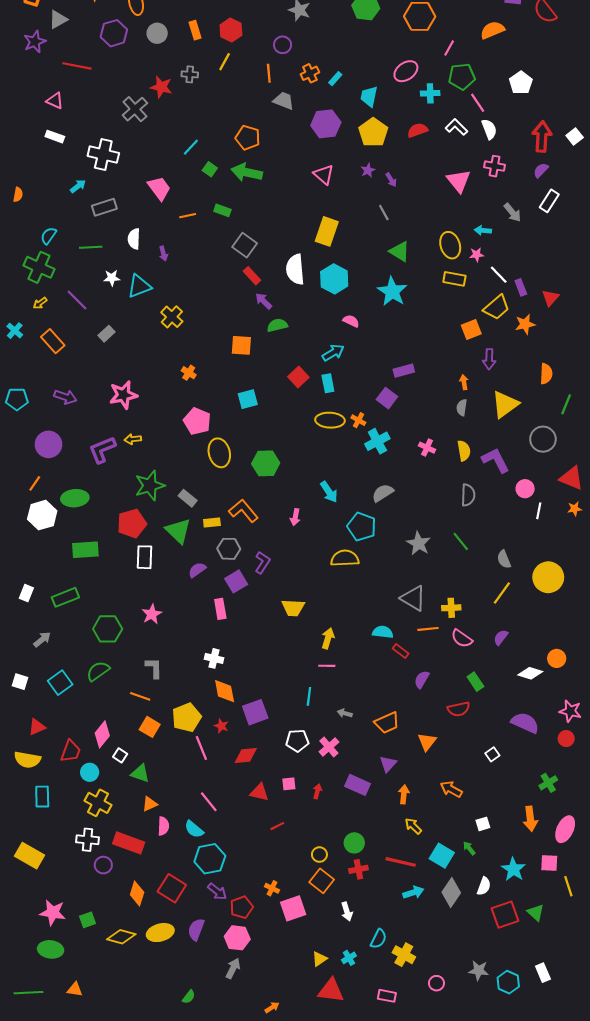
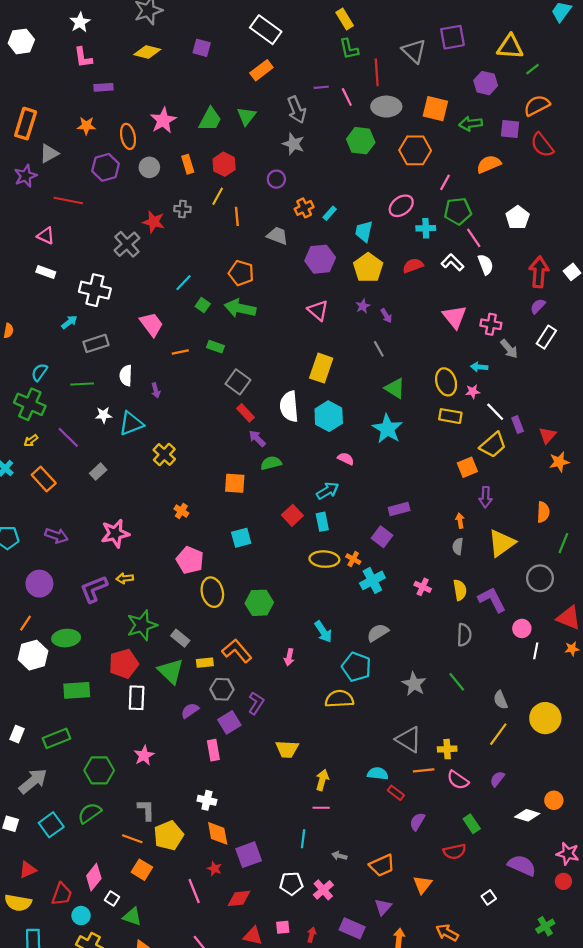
orange line: (269, 73) -> (237, 216), moved
pink cross: (494, 166) -> (491, 324), moved
orange star: (525, 324) -> (559, 462), moved
gray arrow: (42, 639) -> (33, 781), size x1.6
yellow pentagon: (187, 717) -> (169, 835), moved

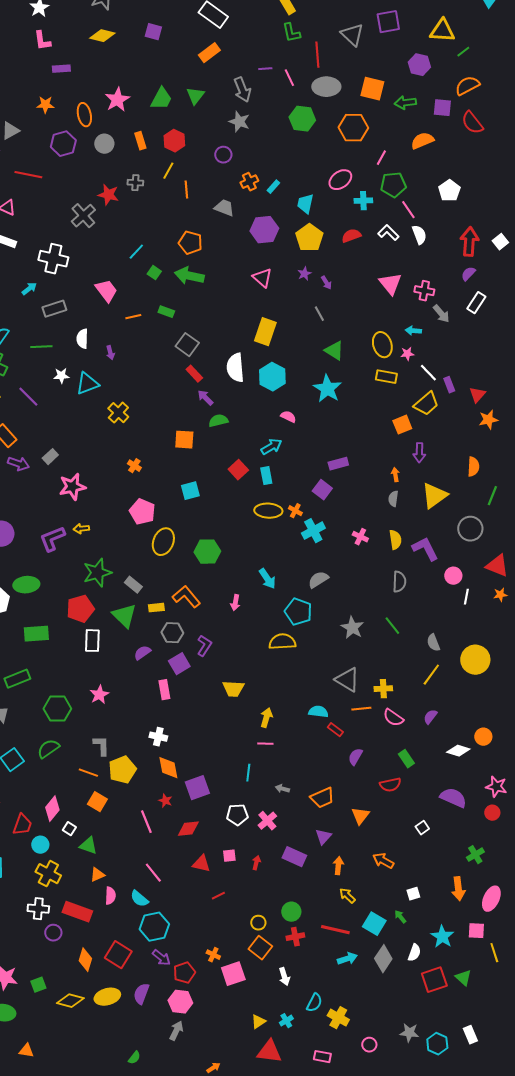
gray rectangle: (98, 472) -> (50, 457), moved
purple arrow: (56, 536) -> (18, 464), moved
yellow ellipse: (212, 592) -> (163, 542), turned 36

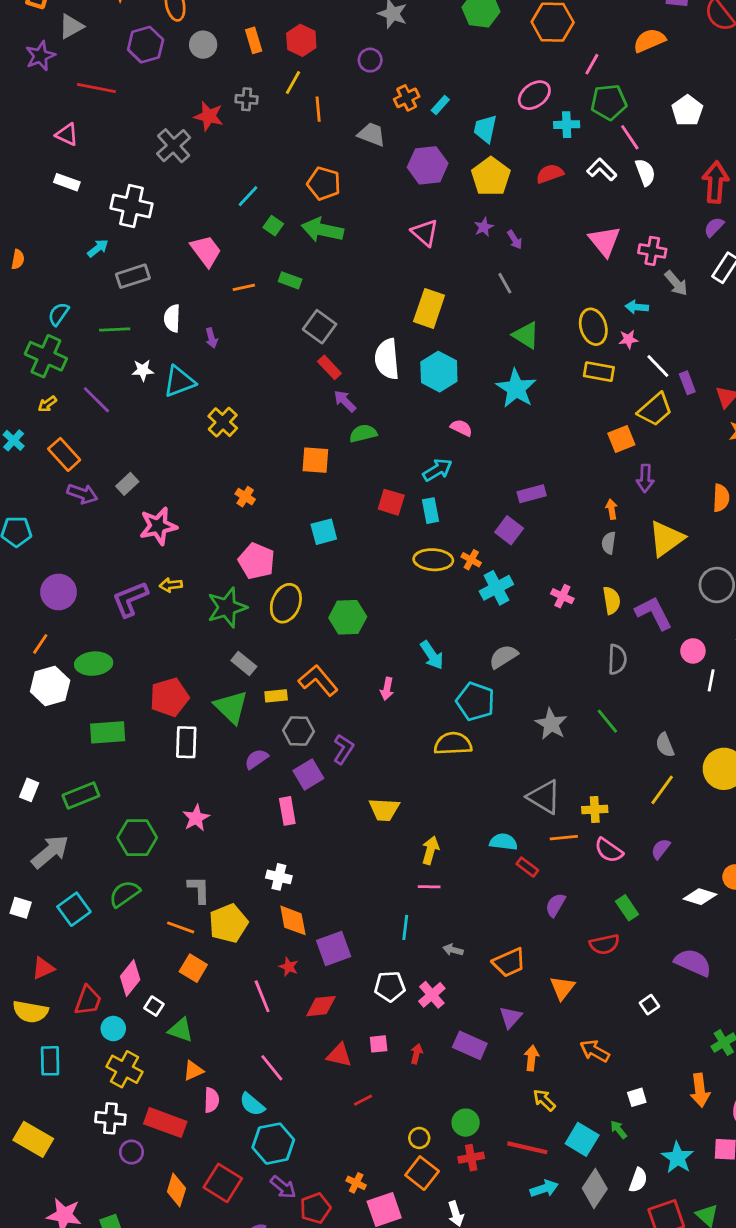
red square: (238, 470) -> (391, 502), turned -30
green star: (97, 573) -> (227, 607), moved

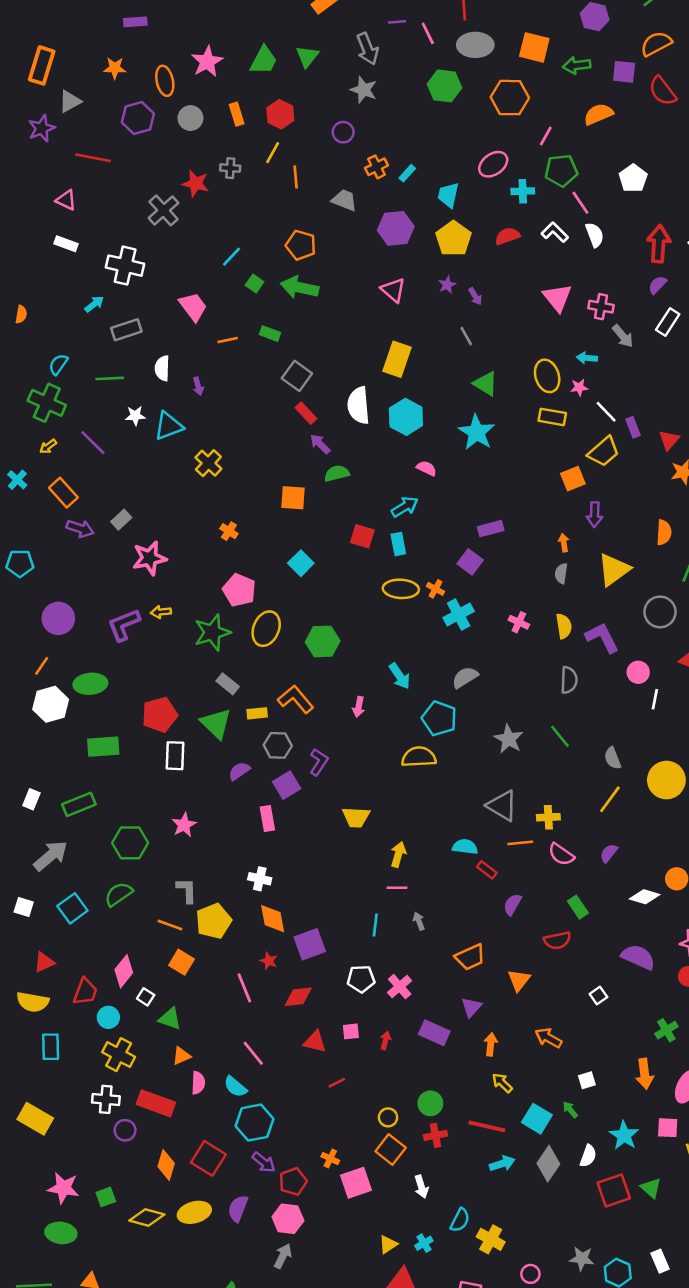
cyan square: (324, 532) -> (301, 563), turned -30
gray arrow: (453, 950) -> (419, 921), moved, turned 54

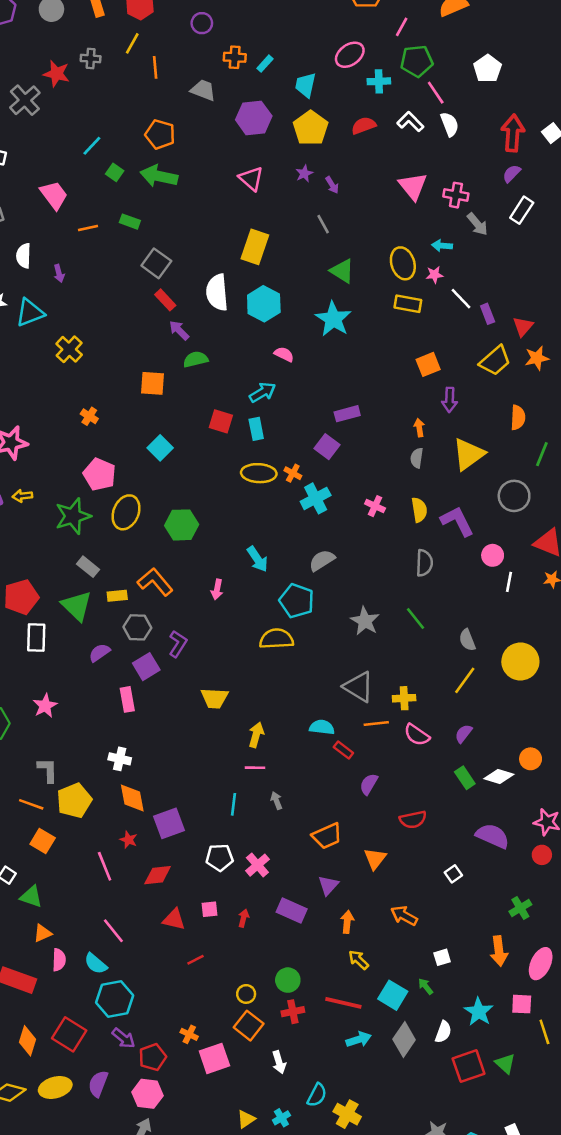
orange cross: (376, 167) -> (235, 57), turned 30
yellow trapezoid: (604, 452) -> (495, 361), moved
green rectangle: (578, 907) -> (465, 778), moved

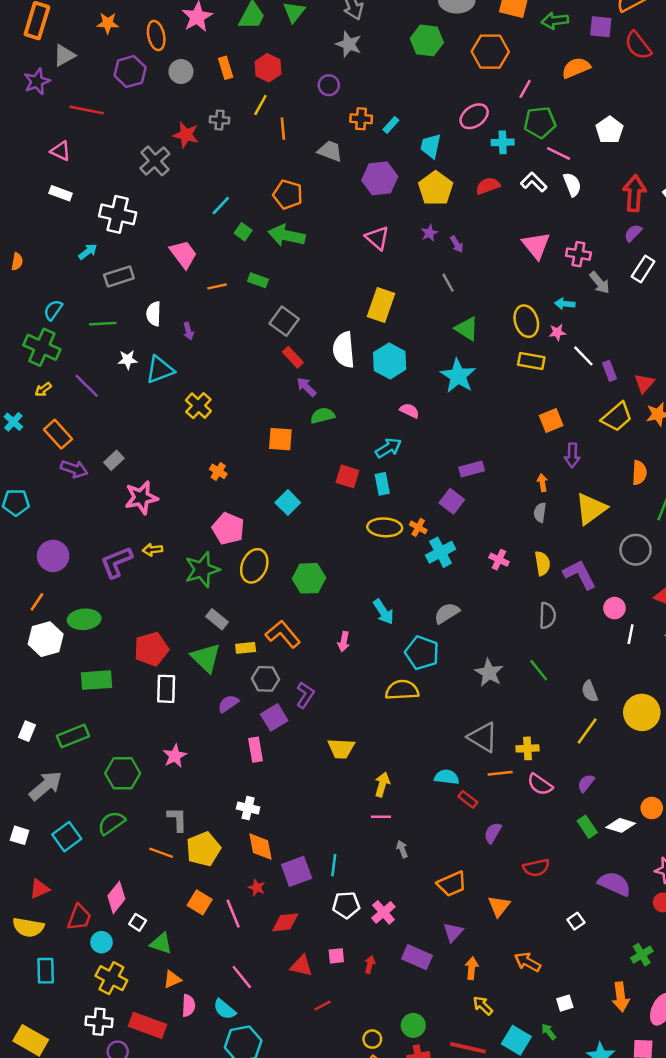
pink line: (436, 93) -> (559, 154), turned -30
cyan line: (233, 804) -> (334, 865), moved
orange square: (43, 841) -> (200, 902), moved

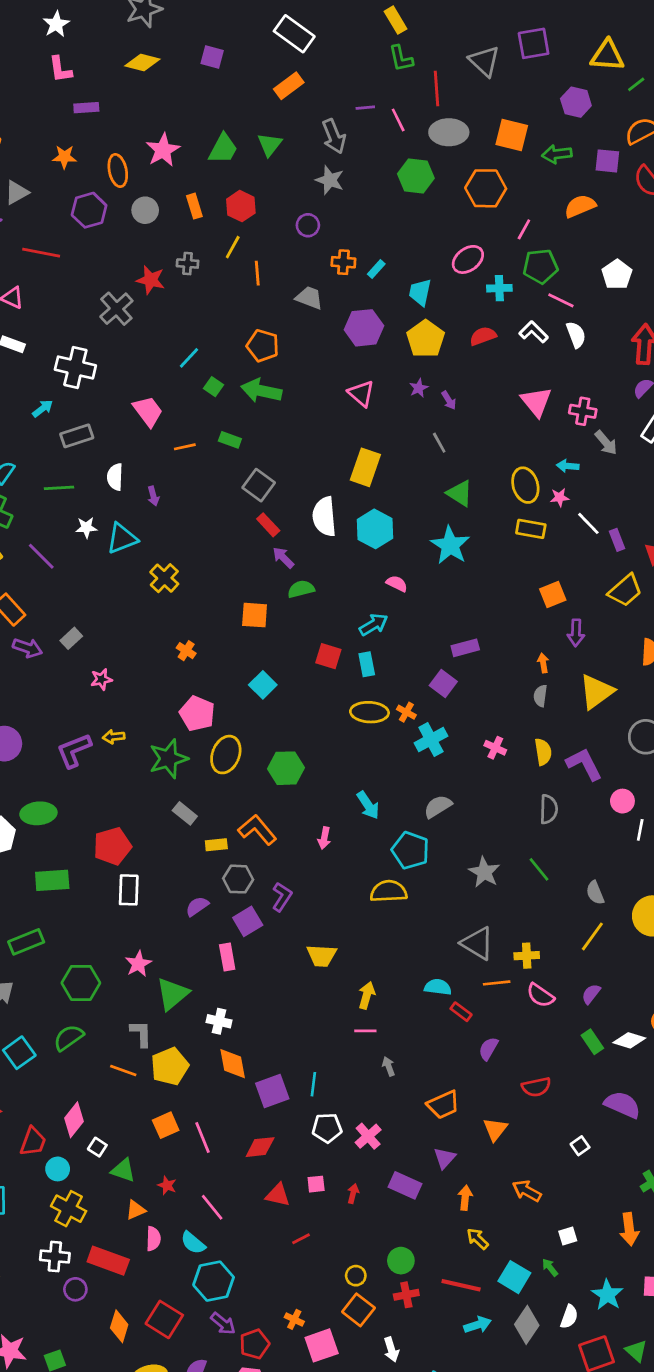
pink star: (141, 498) -> (101, 679), size x0.6
green triangle: (206, 658) -> (172, 994), moved, turned 36
red star: (257, 888) -> (167, 1185), moved
orange square: (200, 902) -> (166, 1125), turned 35

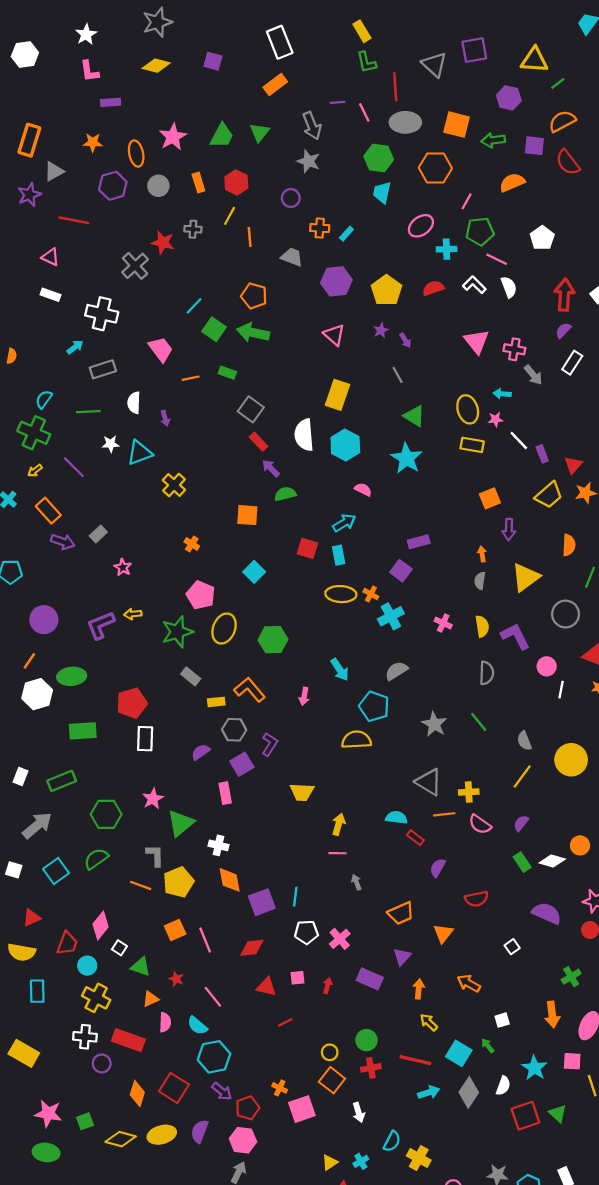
white rectangle: (294, 34) -> (280, 42), turned 32
cyan trapezoid: (420, 292) -> (382, 192), moved
green square: (214, 387) -> (214, 329), size x1.5
pink star: (101, 679) -> (123, 567), turned -30

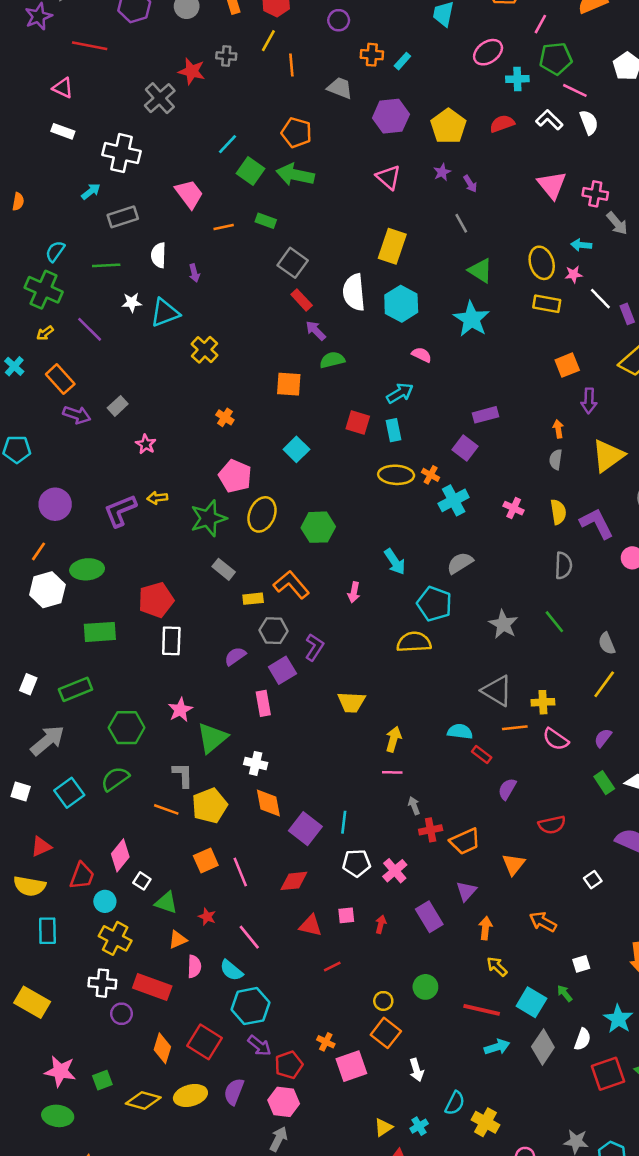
purple square: (262, 902) -> (305, 829), turned -32
purple rectangle: (370, 979) -> (429, 917), turned 35
red cross: (371, 1068) -> (431, 830), moved

